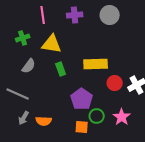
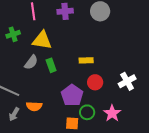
yellow rectangle: (96, 64) -> (86, 60), size x0.6
gray semicircle: (29, 66) -> (31, 62), moved
red circle: (115, 83) -> (95, 82), moved
orange semicircle: (44, 121) -> (34, 106), moved

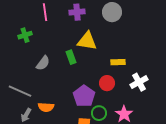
yellow triangle: (42, 40) -> (87, 41), moved
yellow rectangle: (86, 60) -> (118, 62), moved
green rectangle: (51, 65) -> (71, 57), moved

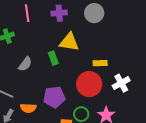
red circle: (107, 83) -> (89, 84), size x1.6
purple pentagon: (84, 96) -> (54, 97), moved, turned 30

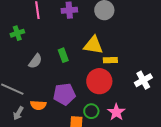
yellow triangle: (69, 42) -> (93, 45), moved
white cross: (121, 83) -> (143, 80), moved

